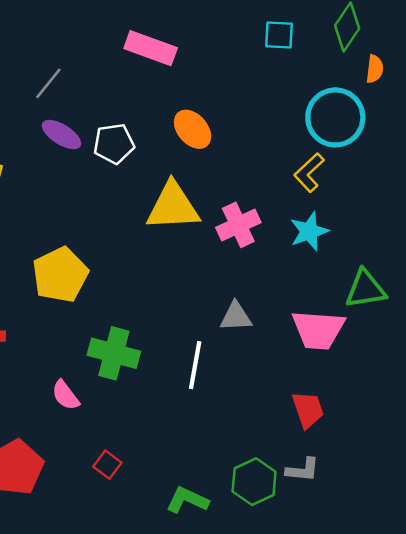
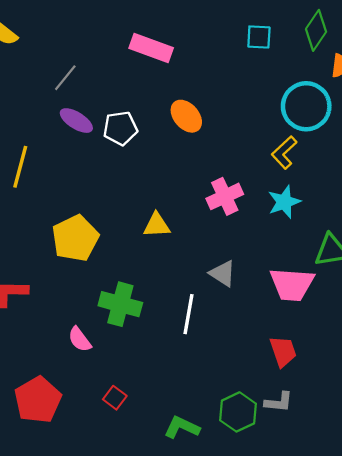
yellow triangle: (173, 207) -> (157, 225), moved, size x0.6
gray triangle: (236, 317) -> (223, 273), turned 36

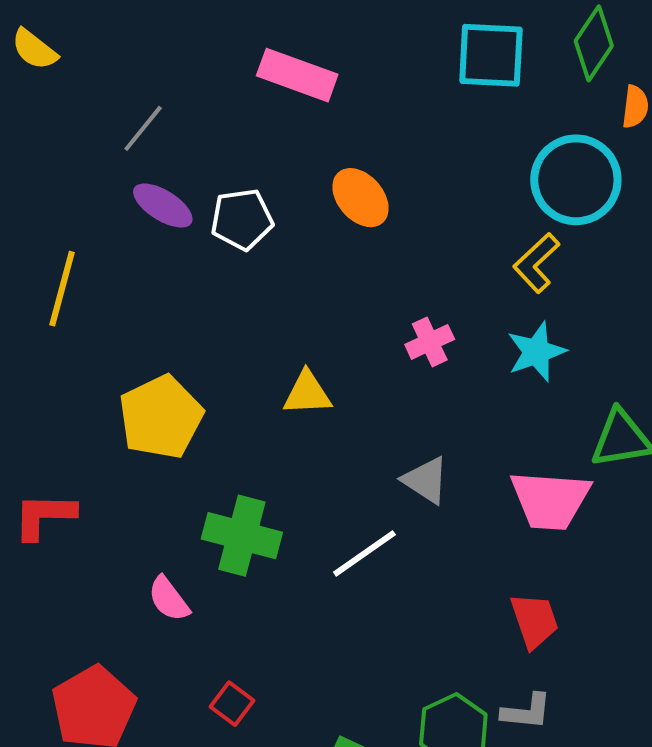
cyan square: (259, 37) -> (491, 55), size x1.5
pink cross: (225, 196) -> (430, 342), size x0.7
white line: (188, 314) -> (364, 553), turned 45

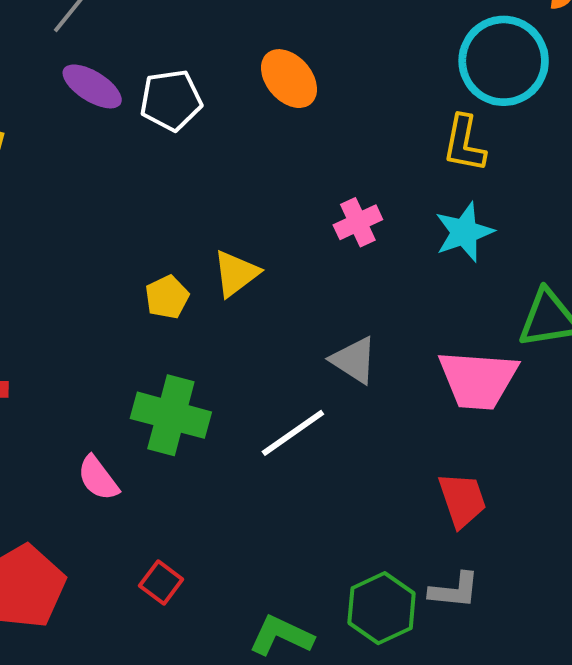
yellow L-shape: (536, 263) -> (464, 144), turned -36
yellow triangle: (307, 393) -> (236, 273), turned -34
yellow pentagon: (161, 417) -> (167, 297), moved, size x0.5

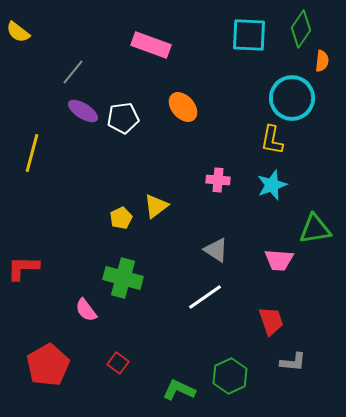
pink cross: (358, 222) -> (218, 180), turned 30
pink trapezoid: (478, 380) -> (279, 260), size x0.7
white line: (293, 433) -> (205, 297), moved
gray L-shape: (454, 590) -> (293, 362), moved

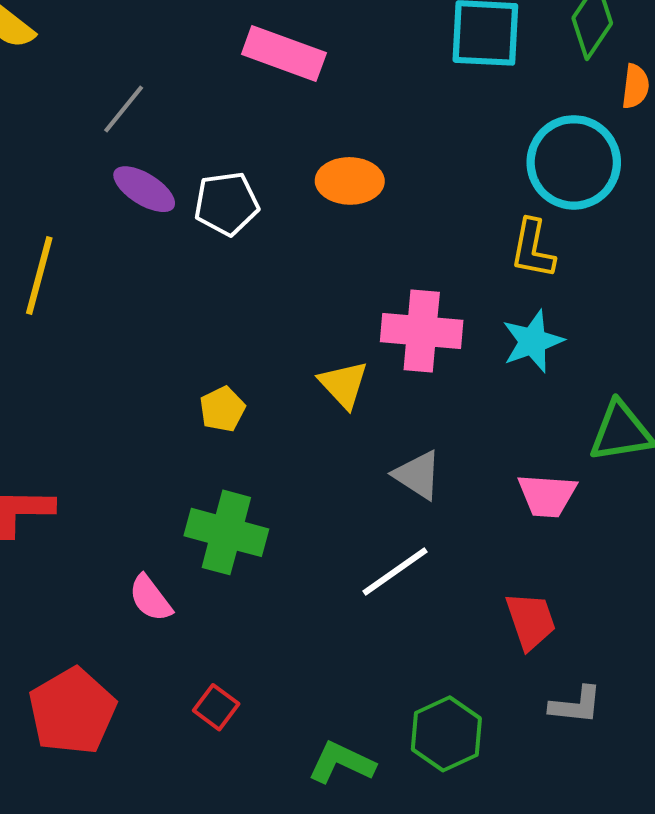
orange ellipse: (183, 107) -> (350, 181), turned -48
pink cross: (218, 180) -> (422, 331), size x1.6
yellow triangle: (156, 206) -> (344, 384), moved, turned -36

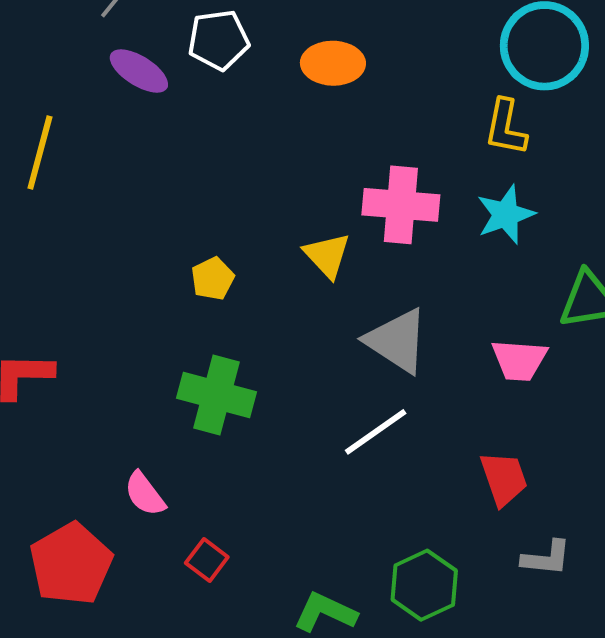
white pentagon: (226, 204) -> (218, 40), moved
gray triangle: (418, 475) -> (397, 341), size x1.4
pink semicircle: (150, 598) -> (145, 494), moved

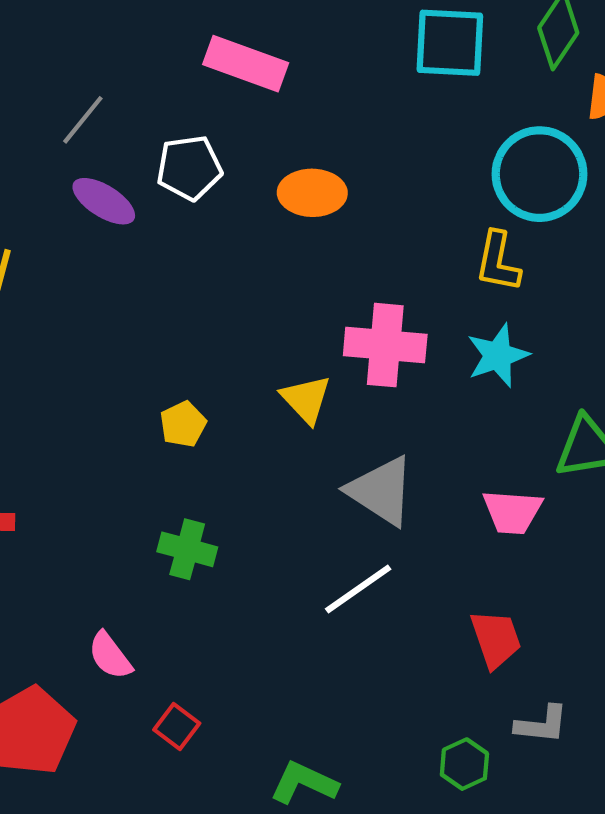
green cross: (217, 395) -> (187, 549), size x0.7
green hexagon: (424, 585) -> (464, 764), moved, size x0.7

